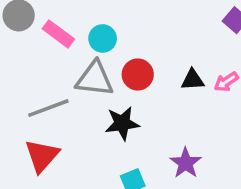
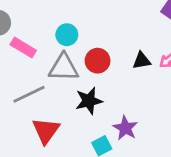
pink rectangle: (58, 34) -> (23, 48), moved
red triangle: (42, 156) -> (46, 131), moved
purple star: (186, 163) -> (125, 128), moved

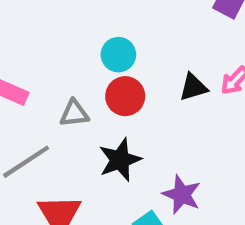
cyan circle: (67, 35) -> (118, 55), moved
gray triangle: (64, 67) -> (74, 113), size x0.6

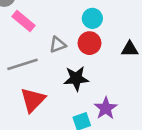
gray triangle: (74, 113) -> (58, 45), turned -30

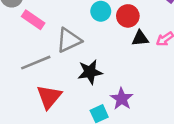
red circle: (90, 43) -> (128, 16), moved
gray triangle: (58, 45) -> (69, 40), size x1.5

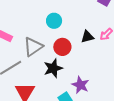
red circle: (128, 16) -> (62, 47), moved

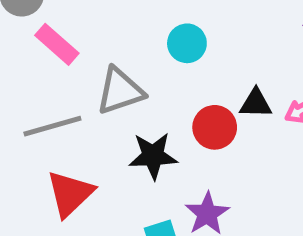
red circle: (62, 47) -> (215, 127), moved

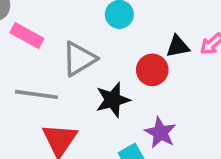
gray line: (52, 126) -> (36, 94), turned 36

